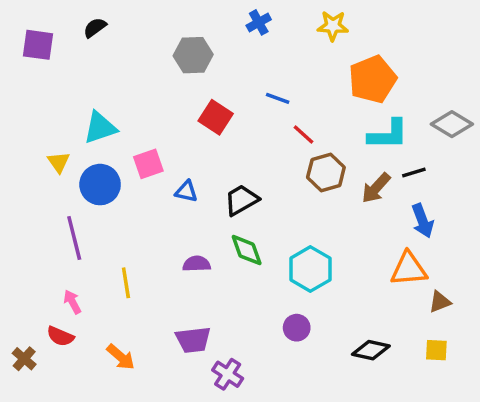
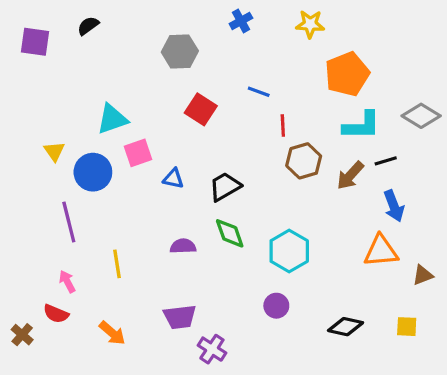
cyan triangle: (100, 128) -> (112, 119), moved
red line: (304, 135) -> (283, 125), turned 45
brown triangle: (440, 302) -> (423, 275), moved

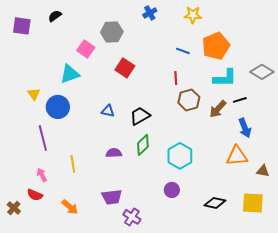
blue line: (259, 92) -> (183, 51), moved
pink square: (138, 153) -> (86, 49), moved, turned -36
green diamond: (230, 233) -> (143, 145), turned 65
brown triangle: (423, 275) -> (263, 171), turned 32
yellow square: (407, 327) -> (253, 203), size x1.6

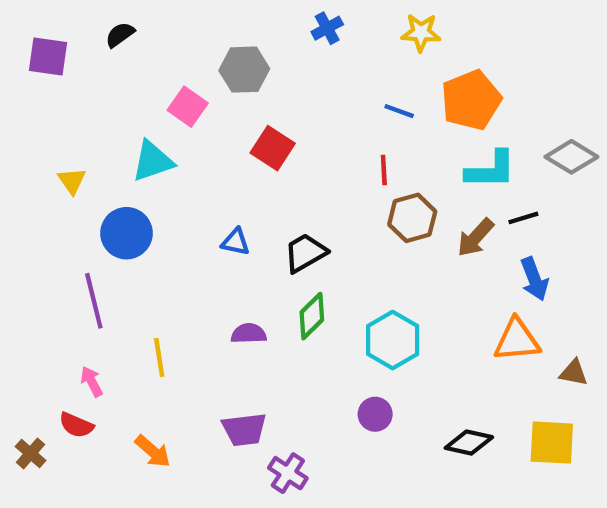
yellow triangle: (34, 94) -> (72, 181), moved

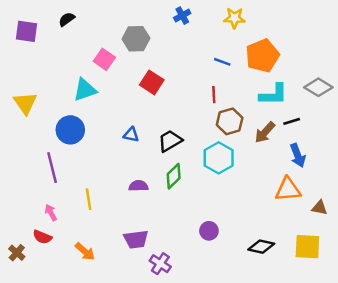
yellow triangle: (72, 181) -> (25, 103), moved, size x1.5
cyan hexagon: (393, 340) -> (219, 158), moved

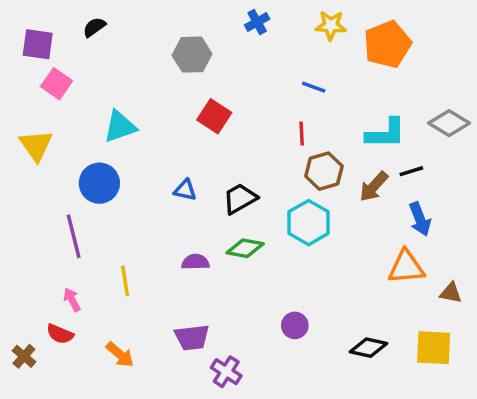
orange pentagon: (262, 56) -> (387, 44), moved
pink square: (104, 59) -> (57, 84), moved
green diamond: (174, 176) -> (245, 248), turned 55

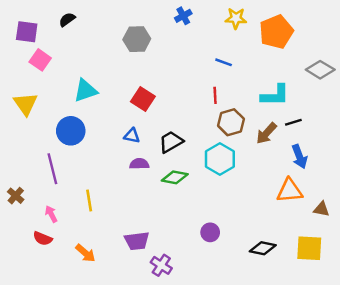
red square: (214, 116) -> (143, 99), moved
gray diamond: (449, 123) -> (320, 70), moved
purple semicircle: (195, 262) -> (139, 164), moved
brown cross: (24, 356) -> (16, 196), moved

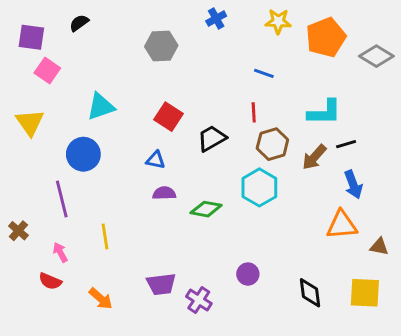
gray diamond: (320, 70) -> (376, 56), moved
black trapezoid: (171, 142) -> (212, 138), moved
black diamond: (263, 248) -> (310, 293), turned 70
purple cross: (161, 265) -> (199, 300), moved

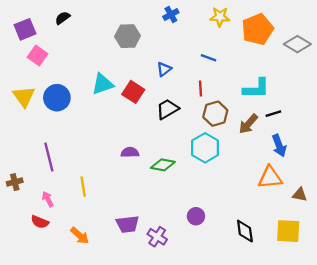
purple square: (31, 37) -> (25, 29), turned -30
cyan triangle: (101, 107) -> (102, 84), moved
blue circle: (83, 154) -> (57, 98), moved
blue triangle: (156, 160) -> (164, 69), moved, turned -49
brown cross: (18, 231) -> (15, 182), turned 35

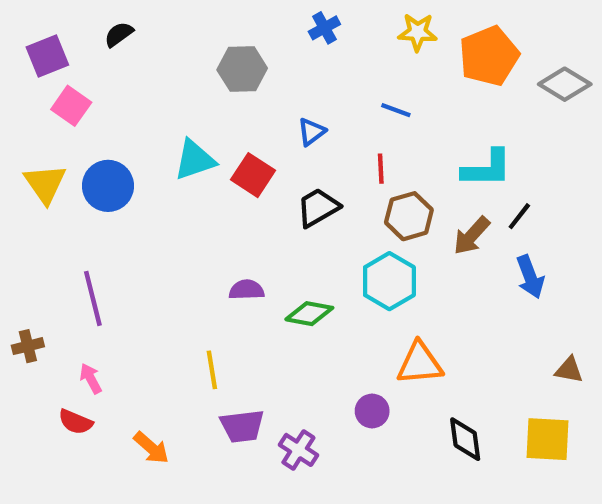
black line: (273, 114) -> (519, 216), turned -35
orange triangle: (270, 177) -> (420, 363), moved
yellow line: (83, 187) -> (212, 370), moved

